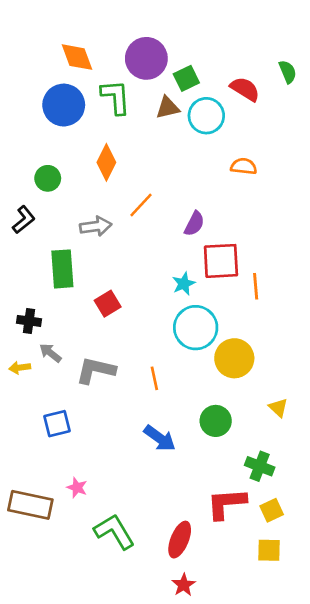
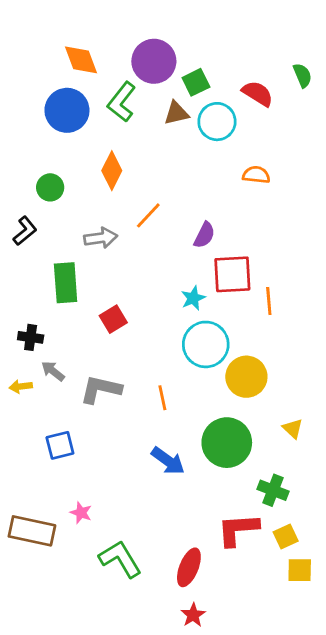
green L-shape: (116, 97) -> (122, 102), turned -138
green circle: (216, 421) -> (227, 443), size x1.5
yellow square: (269, 550) -> (300, 570), moved

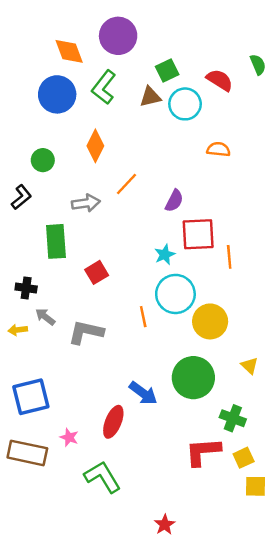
purple circle: (154, 61) -> (118, 36), moved
orange line: (162, 398) -> (143, 317), moved
blue square: (60, 445) -> (31, 397), moved, size x1.5
red ellipse: (189, 567) -> (113, 422), moved

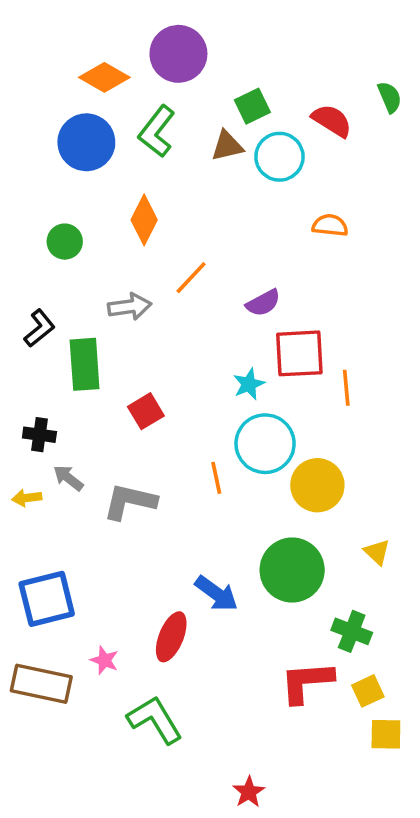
orange diamond: (69, 51) -> (104, 77), turned -40
black L-shape: (21, 197) -> (39, 328), moved
purple semicircle: (174, 201) -> (263, 303), turned 35

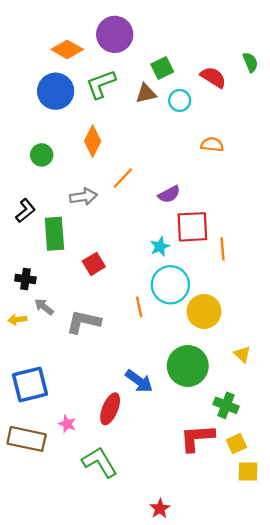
green L-shape: (157, 131) -> (101, 84), turned 32
cyan circle: (279, 157) -> (180, 100), size x0.7

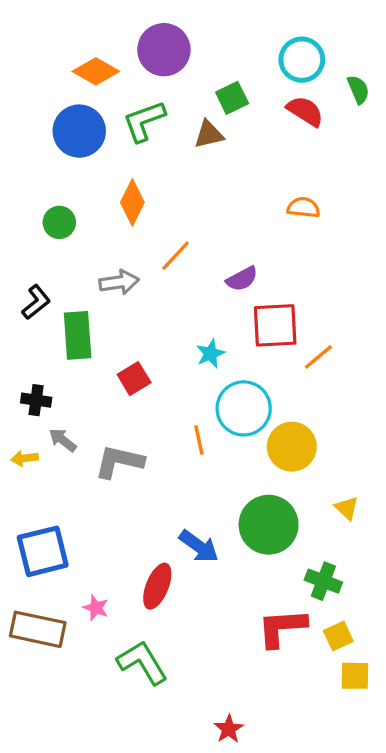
cyan circle: (180, 100) -> (302, 60), moved, size x1.4
cyan star: (160, 247) -> (210, 354), moved
orange line: (223, 249) -> (318, 357), turned 55

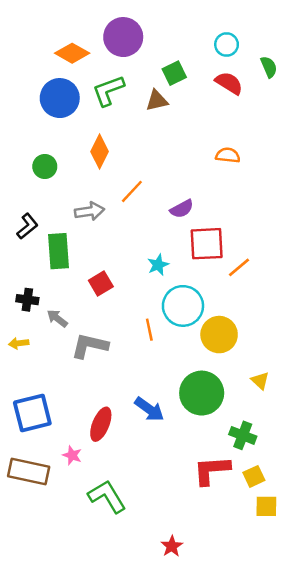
cyan circle: (302, 60) -> (227, 44), size x0.7
gray arrow: (63, 440) -> (57, 318), moved
red ellipse: (157, 586) -> (101, 424), moved

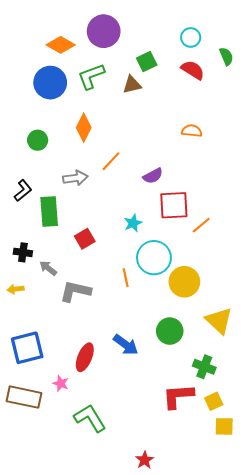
yellow triangle: (260, 381) -> (219, 321), size x1.8
green circle: (202, 393) -> (170, 331), size x0.7

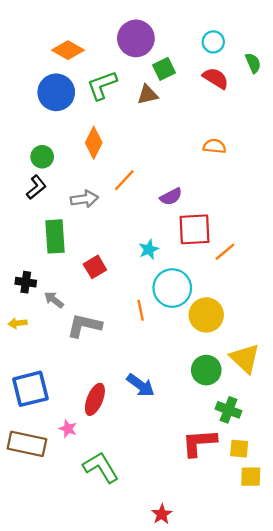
purple circle: (104, 31) -> (136, 38), moved
black L-shape: (23, 191) -> (36, 187), moved
green circle: (170, 331) -> (206, 370), moved
yellow square: (214, 401) -> (239, 449), turned 30

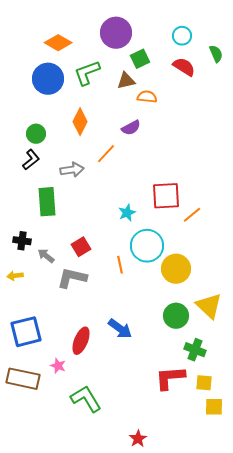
orange semicircle: (214, 146) -> (147, 97), moved
purple semicircle: (171, 197) -> (131, 128), moved
red square: (95, 267) -> (81, 247), moved

